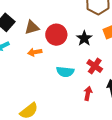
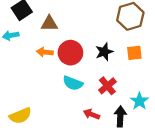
red circle: (56, 35) -> (70, 53), moved
red arrow: (88, 93) -> (91, 114), turned -96

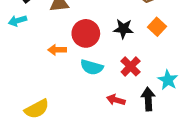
orange arrow: (45, 52) -> (57, 50), moved
black star: (104, 52) -> (123, 29), turned 30
orange square: (134, 53) -> (157, 27), turned -35

